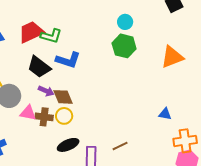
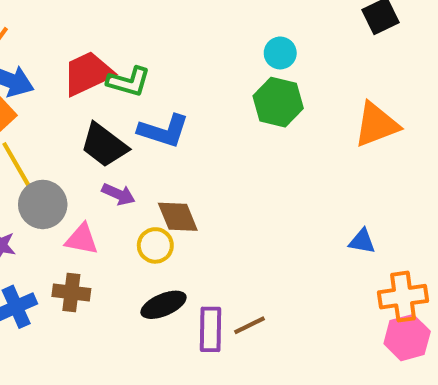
brown diamond: (63, 97) -> (178, 217), moved
brown cross: (44, 117) -> (71, 293), moved
brown line: (120, 146) -> (249, 325), moved

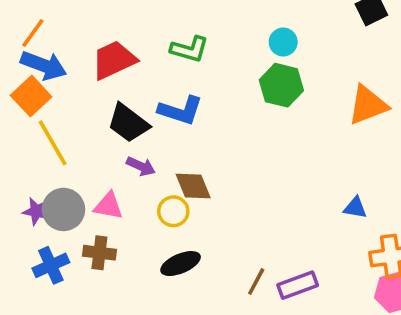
green L-shape: (129, 82) -> (190, 49), moved
gray circle: (43, 204) -> (63, 209), moved
brown line: (249, 325) -> (256, 282), turned -36
purple rectangle: (211, 329) -> (298, 285), moved, turned 69

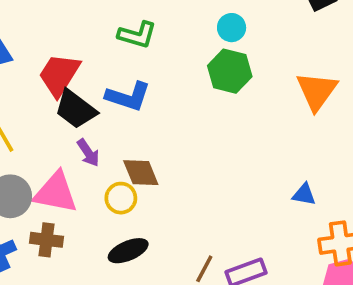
red trapezoid: (114, 60) -> (59, 75), moved, turned -33
orange triangle: (368, 105) -> (317, 91), turned -33
purple arrow: (141, 166) -> (88, 153), turned 32
pink triangle: (108, 206) -> (56, 193), size x1.5

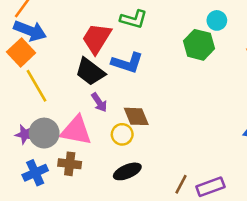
cyan circle: (232, 28) -> (217, 20), moved
red trapezoid: (59, 75) -> (97, 38), moved

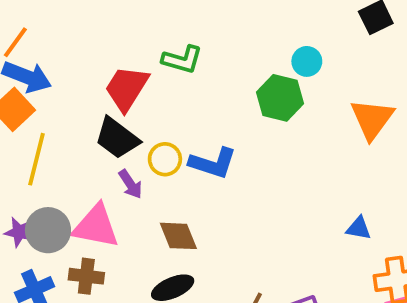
blue L-shape: (127, 63) -> (213, 163), moved
yellow line: (36, 86) -> (36, 159), turned 44
brown diamond: (136, 116) -> (178, 236), moved
yellow circle: (122, 134) -> (165, 159), moved

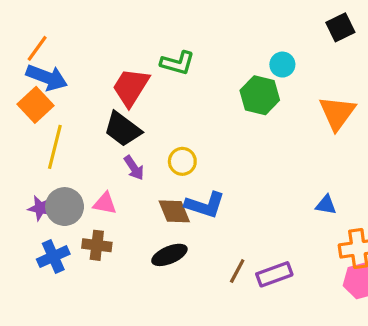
yellow circle: (165, 159) -> (182, 161), moved
blue L-shape: (213, 163) -> (205, 205), moved
pink triangle: (96, 226) -> (105, 203), size x0.6

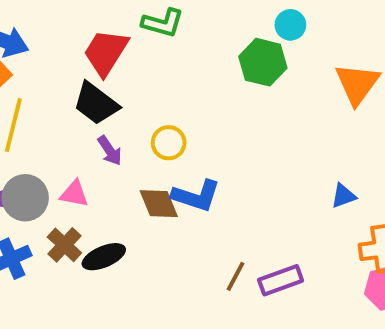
blue triangle: (326, 205) -> (343, 196), turned -30
brown cross: (97, 245) -> (64, 245), turned 36
black ellipse: (169, 255) -> (104, 257), moved

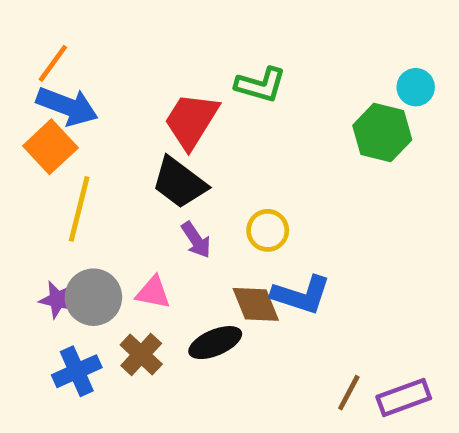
black ellipse: (104, 257) -> (215, 343), moved

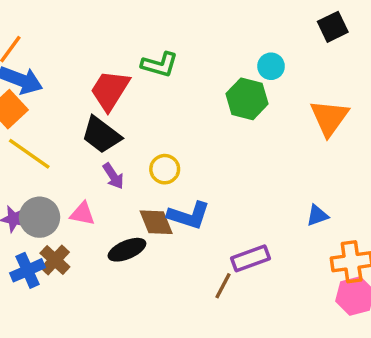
yellow line: (79, 209) -> (29, 154), turned -69
brown cross: (141, 355) -> (55, 260), moved
purple rectangle: (404, 397) -> (250, 258), moved

